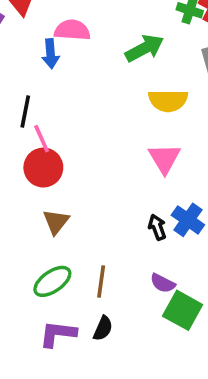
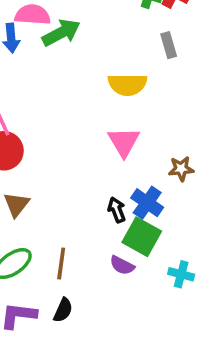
green arrow: (145, 48) -> (61, 33), moved
green square: (183, 310) -> (142, 237), moved

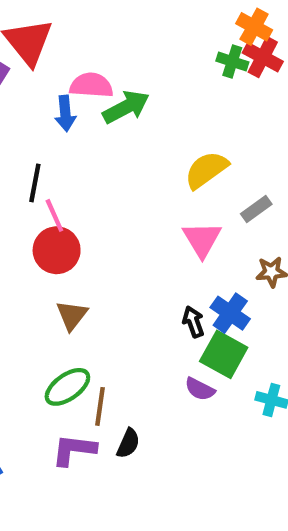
gray rectangle: (169, 45) -> (256, 209), moved, turned 70
yellow semicircle: (127, 85) -> (206, 170), turned 144
brown line: (61, 264) -> (100, 406), moved

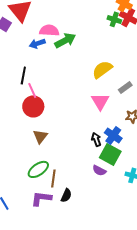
blue arrow: (65, 113) -> (37, 43), turned 77

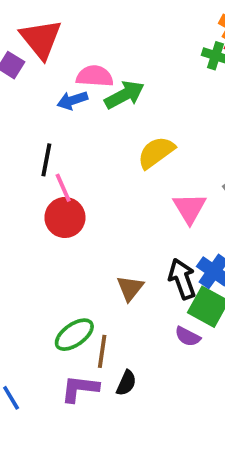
yellow semicircle: (102, 69) -> (156, 152), moved
brown triangle: (40, 136) -> (130, 288), moved
black arrow: (96, 139) -> (182, 279), size x1.5

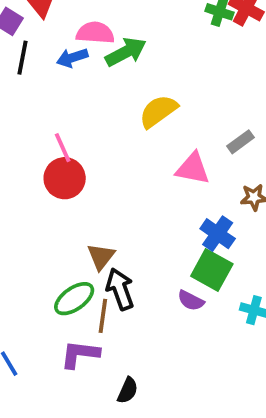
black line: (46, 160) -> (23, 58), moved
pink triangle: (190, 208) -> (193, 169), turned -48
black arrow: (182, 279) -> (120, 289), moved
brown triangle: (130, 288) -> (101, 257), moved
black semicircle: (126, 383) -> (128, 390), moved

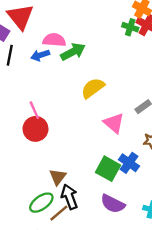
pink triangle: (193, 169) -> (114, 123), turned 30
green square: (212, 270) -> (108, 169), moved
purple semicircle: (191, 301) -> (113, 204), size x1.5
brown line: (103, 316) -> (59, 213), turned 42

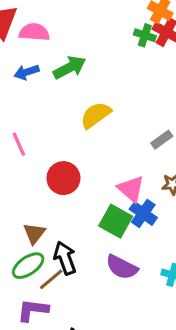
pink semicircle: (54, 40) -> (34, 32), moved
pink triangle: (114, 123) -> (131, 189), moved
red circle: (36, 129) -> (63, 178), moved
brown triangle: (58, 177) -> (34, 233), moved

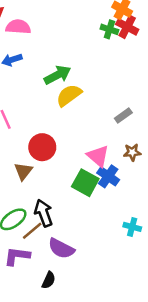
green arrow: (70, 68) -> (57, 75), moved
brown triangle: (34, 233) -> (23, 171), moved
purple semicircle: (122, 267) -> (61, 249), moved

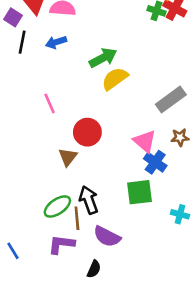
gray rectangle: (123, 116) -> (171, 100), size x1.6
green square: (85, 183) -> (140, 192), moved, turned -36
brown line: (32, 231) -> (77, 218), turned -55

